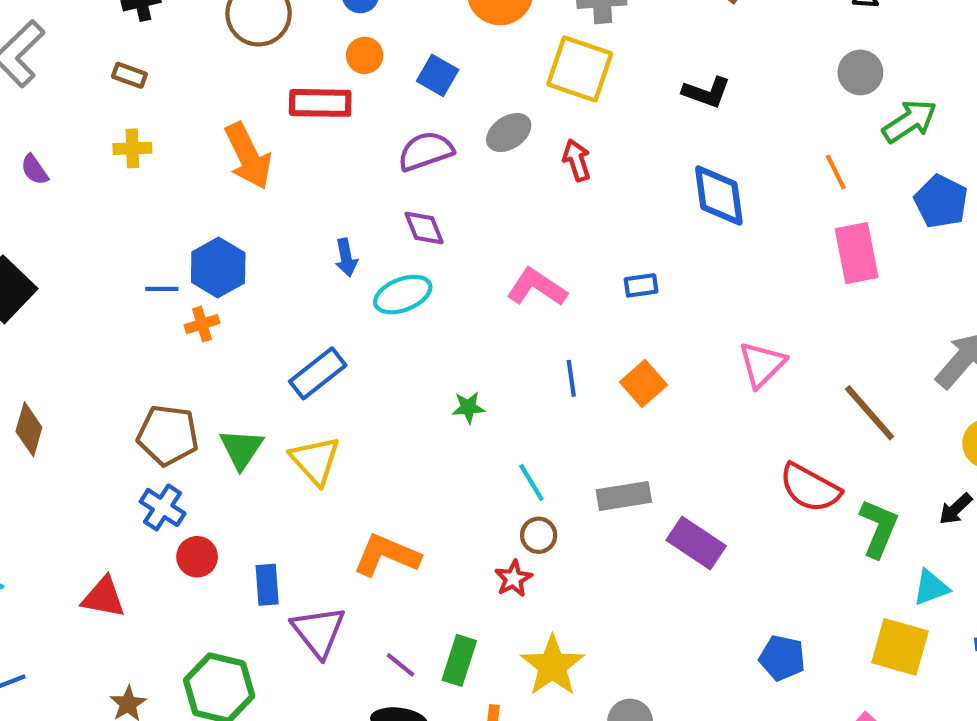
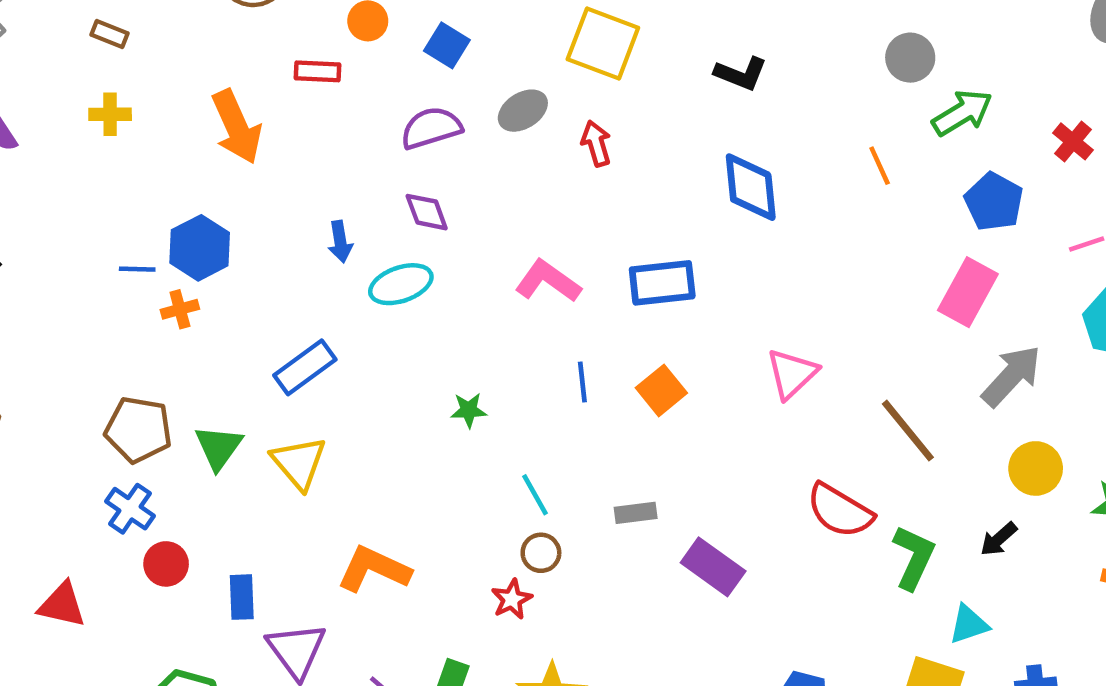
red rectangle: (320, 103) -> (317, 71), size x0.7
pink rectangle: (857, 253) -> (968, 292), moved, turned 38
blue rectangle: (641, 285) -> (662, 283), size x1.8
gray rectangle: (624, 496) -> (636, 513), size x0.7

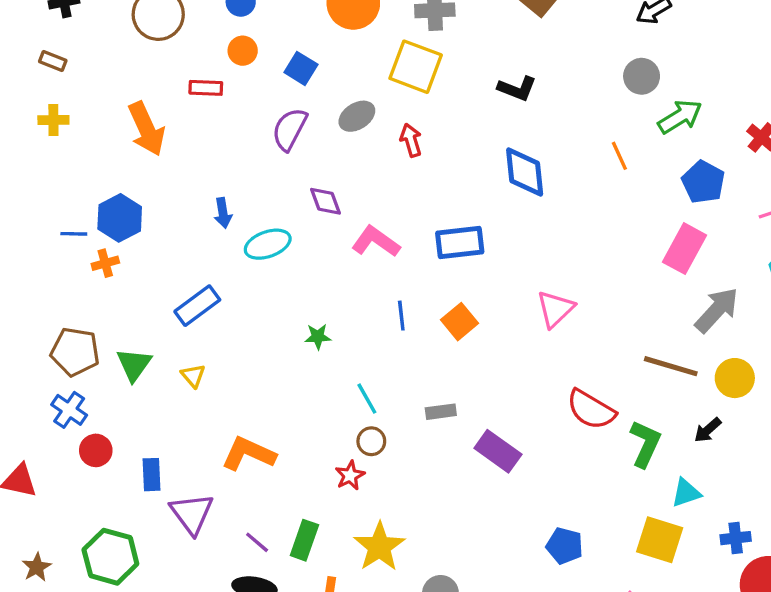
purple semicircle: (431, 128) -> (290, 129), turned -45
purple diamond: (427, 212) -> (325, 201), moved
brown line: (908, 431) -> (671, 366), moved, turned -34
yellow triangle: (299, 463) -> (193, 376), size x0.6

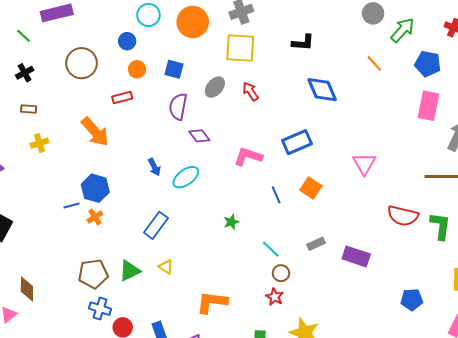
purple diamond: (325, 201) -> (199, 136), moved
green triangle: (134, 365) -> (130, 271), turned 45

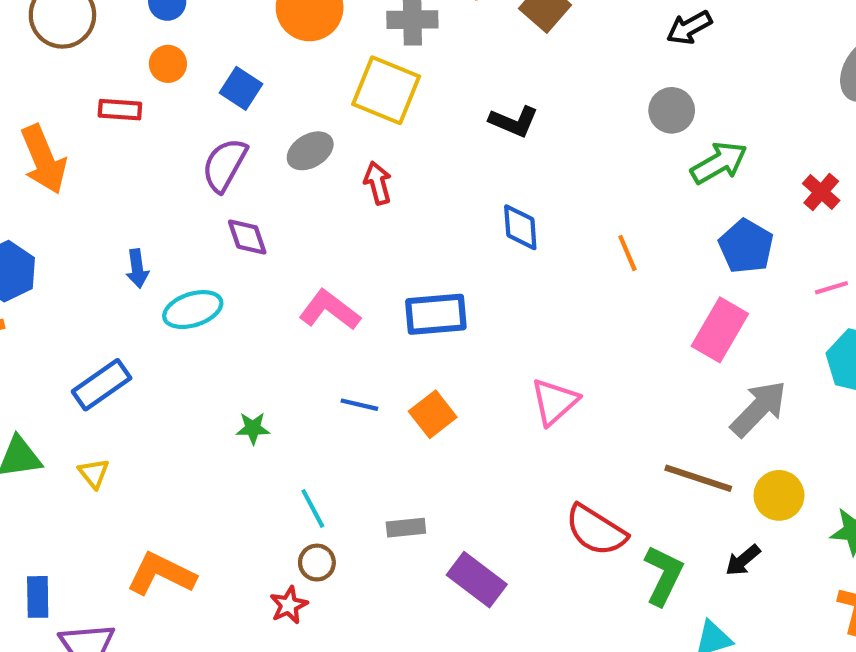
orange line: (374, 63) -> (627, 253), moved
blue diamond: (322, 90) -> (520, 227), size x0.7
blue line: (276, 195) -> (359, 405), turned -72

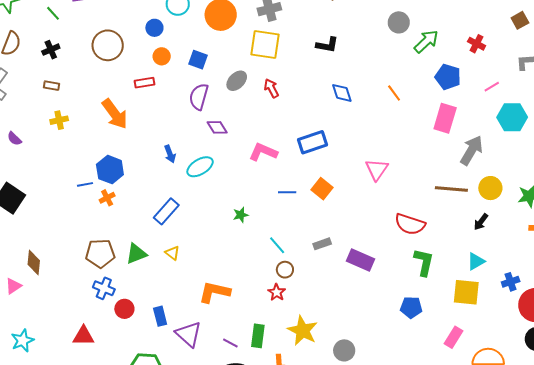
green L-shape: (664, 575) -> (424, 262), moved

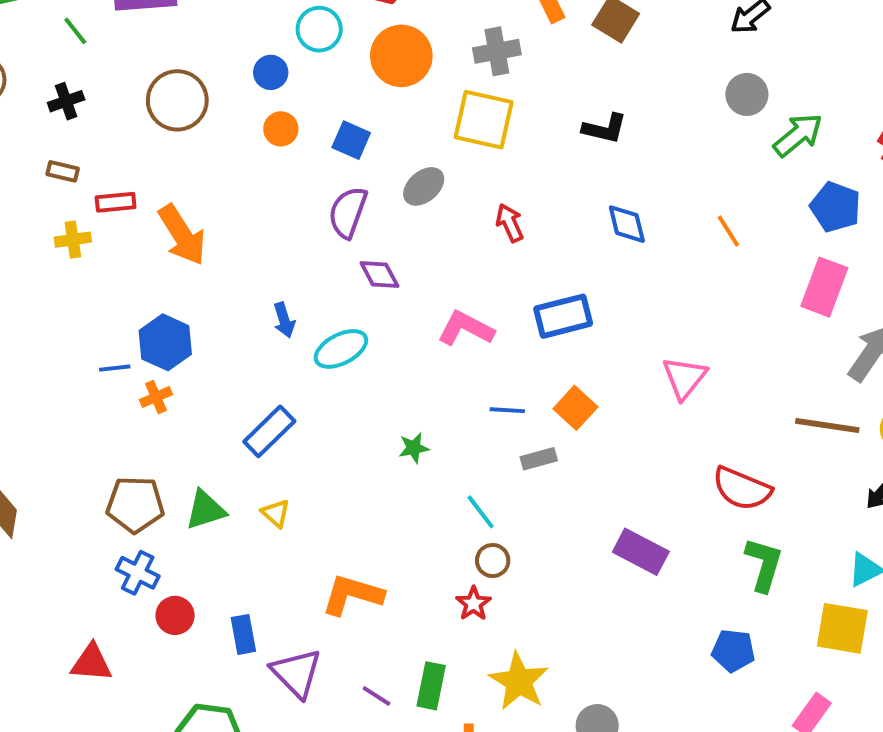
red rectangle: (145, 83) -> (116, 202), moved
red arrow: (271, 88) -> (510, 223), moved
gray rectangle: (322, 244) -> (539, 459), moved

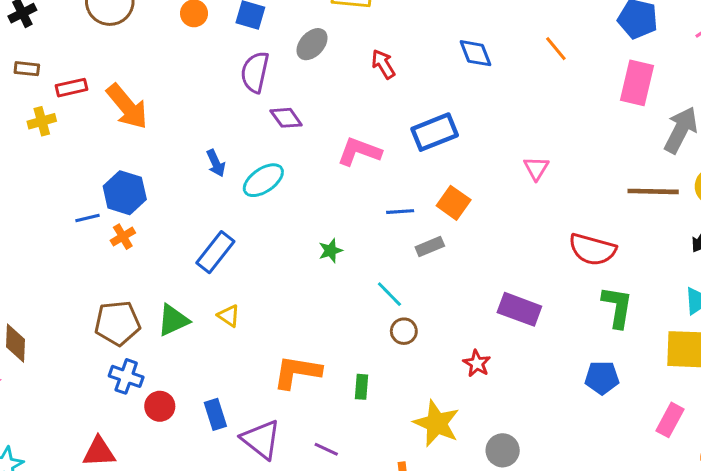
pink triangle: (684, 378) -> (536, 168), size x0.7
red star: (473, 604) -> (477, 363), moved
green rectangle: (431, 686) -> (361, 387), moved, size x0.7

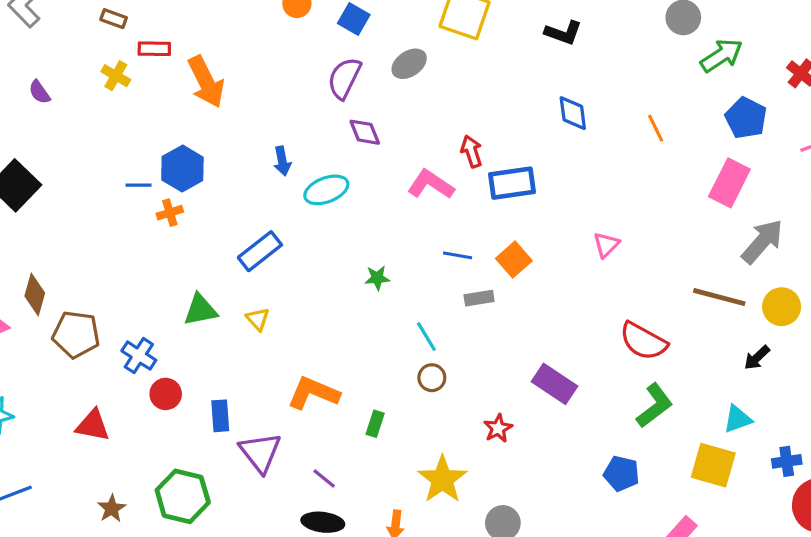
red arrow: (383, 64) -> (471, 151), moved
yellow cross: (42, 121) -> (116, 76), turned 32
green L-shape: (617, 307) -> (655, 406), turned 30
brown pentagon: (117, 323) -> (76, 334), moved

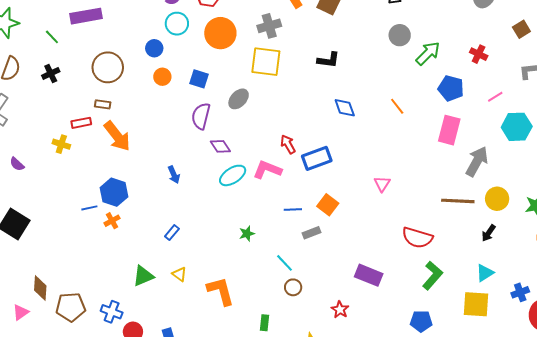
brown rectangle: (114, 19) -> (103, 104), moved
cyan ellipse: (326, 190) -> (233, 175), moved
blue rectangle: (260, 251) -> (172, 232), size x0.6
orange L-shape: (313, 393) -> (221, 291), moved, turned 64

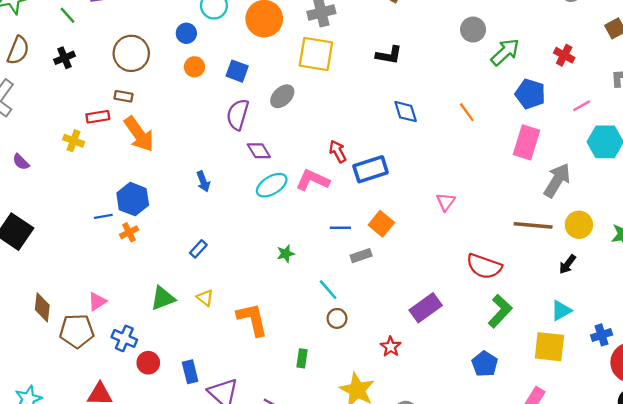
purple rectangle: (369, 275) -> (426, 308), turned -60
pink triangle: (21, 312) -> (97, 301), moved
blue pentagon: (421, 321) -> (485, 364), turned 30

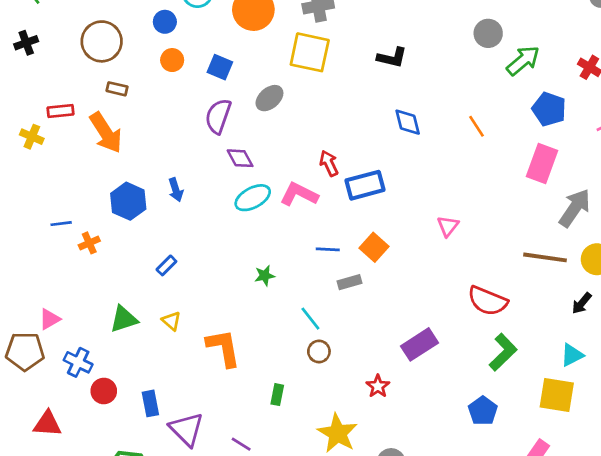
brown rectangle: (124, 96) -> (117, 89), moved
blue hexagon: (133, 199) -> (128, 201), moved

